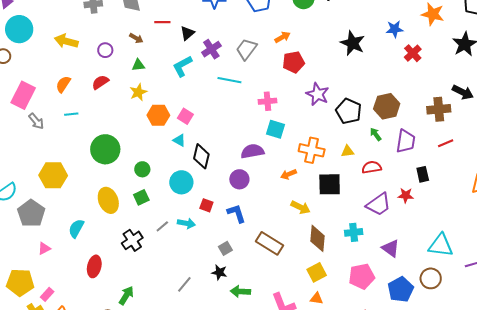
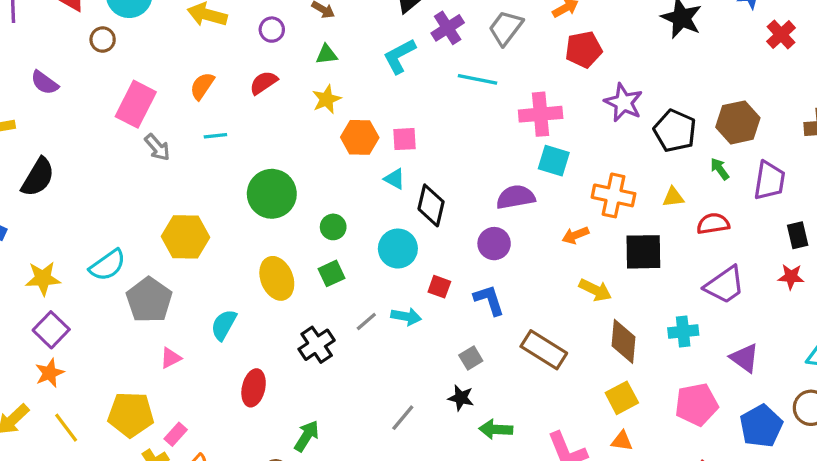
pink cross: (267, 101) -> (541, 114), size x1.4
pink square: (185, 116) -> (405, 139), turned -35
red star: (406, 195) -> (791, 277), moved

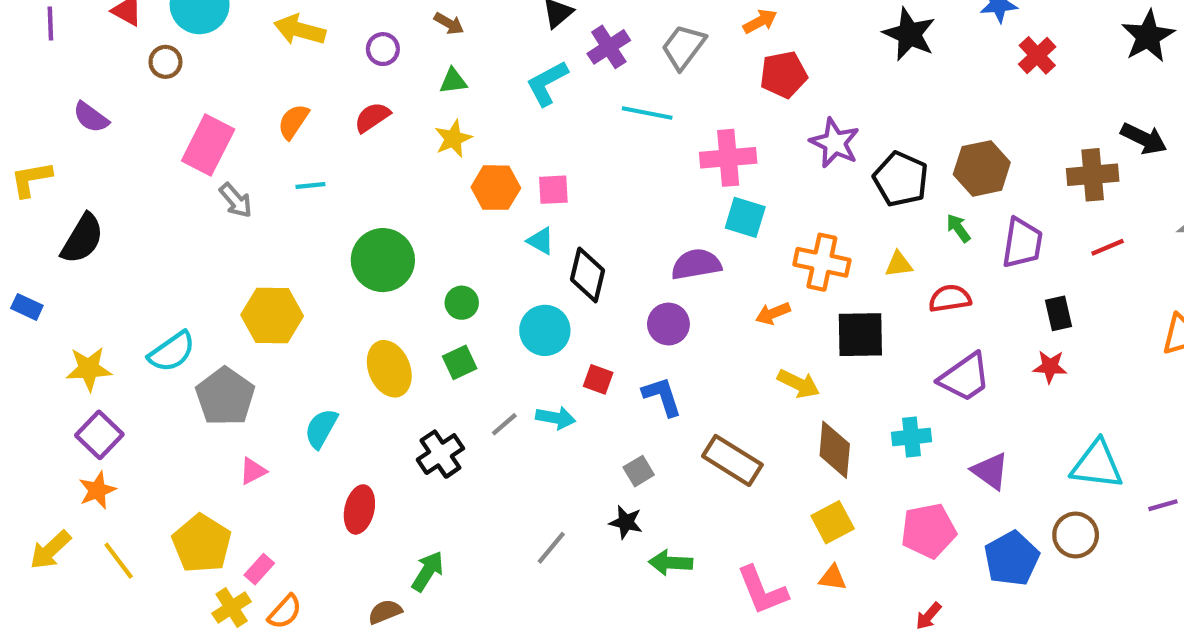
yellow pentagon: (131, 414) -> (202, 544), turned 30

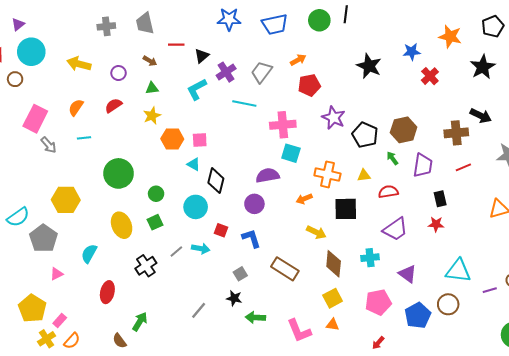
brown semicircle: (385, 612) -> (120, 341), turned -105

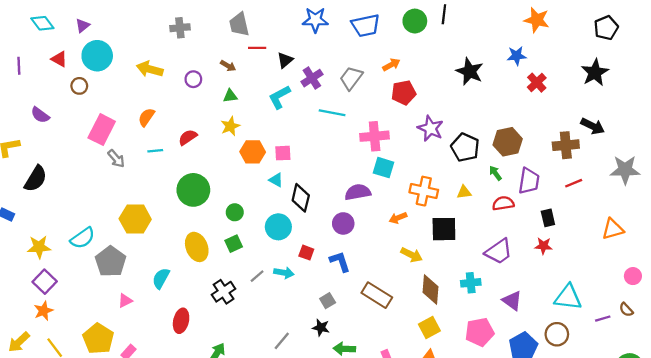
gray trapezoid: (145, 23) -> (239, 24), moved
orange star: (450, 37) -> (537, 20), moved
red semicircle: (113, 105) -> (188, 137), moved
red semicircle: (388, 192) -> (503, 203), moved

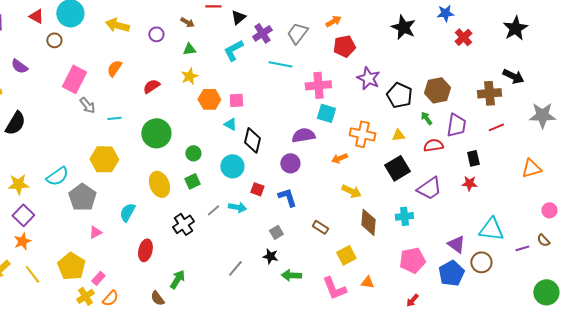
cyan line: (155, 151) -> (114, 118), moved
black square: (444, 229) -> (397, 168), moved, turned -30
brown rectangle: (377, 295) -> (320, 227), size x0.6
purple triangle: (512, 301) -> (456, 244), moved
yellow square: (429, 328) -> (346, 255), moved

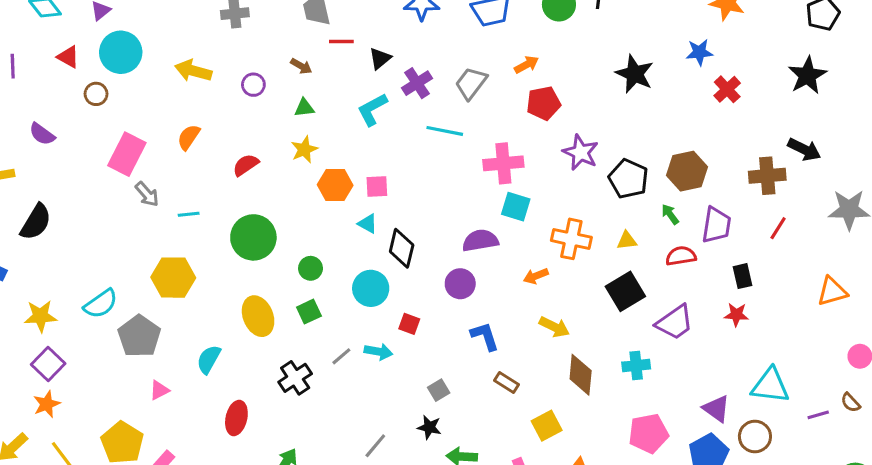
red line: (496, 127) -> (778, 228), turned -35
blue L-shape: (287, 197) -> (485, 336), moved

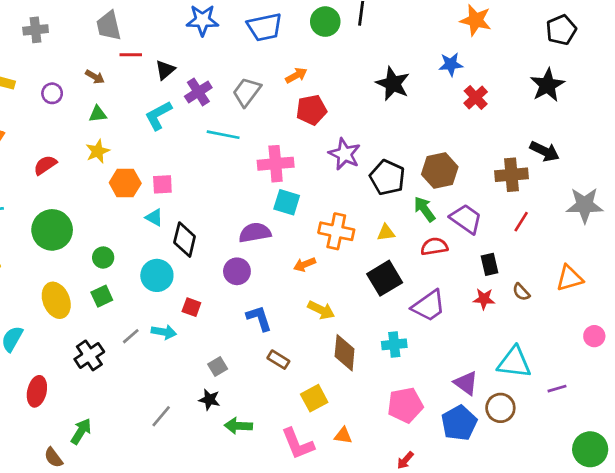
green arrow: (670, 214) -> (425, 209), size x1.4
purple trapezoid: (716, 225) -> (466, 219), turned -64
brown semicircle: (851, 403) -> (521, 292), moved

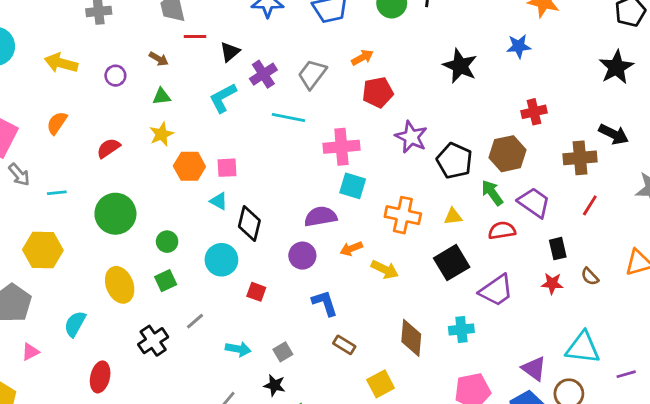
red cross: (476, 97) -> (534, 112), moved, turned 30
orange arrow: (305, 264) -> (351, 249), moved
yellow arrow: (321, 310) -> (385, 270), moved
cyan arrow: (164, 332) -> (238, 349), moved

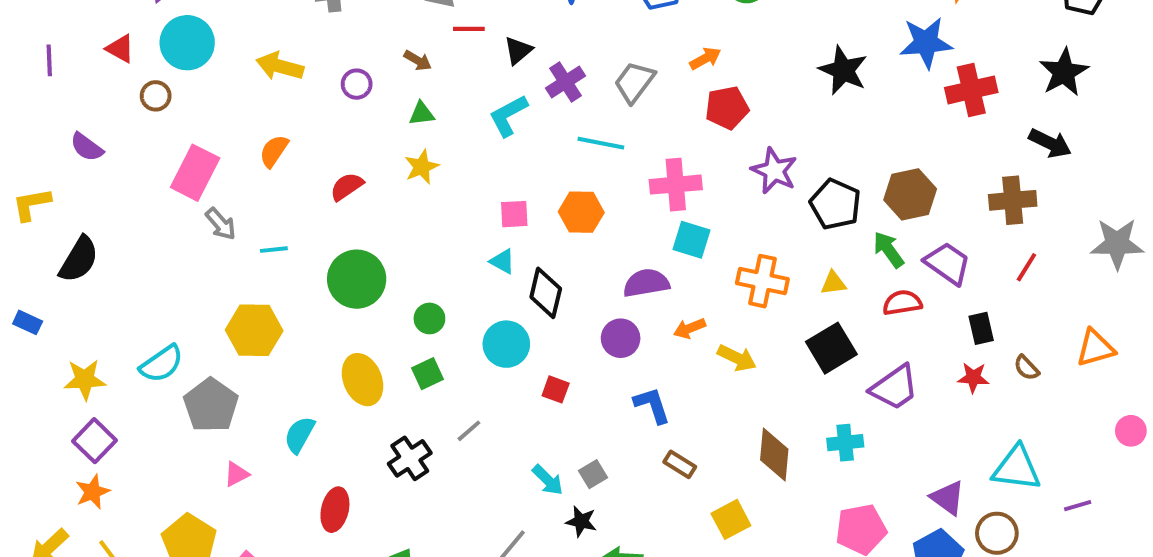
blue star: (519, 46) -> (926, 43), size x1.5
red cross: (534, 112) -> (971, 90), moved, size x1.4
black arrow: (614, 134) -> (1050, 143), moved
orange hexagon: (189, 166) -> (581, 212), moved
cyan arrow: (238, 349) -> (548, 480), moved, turned 35

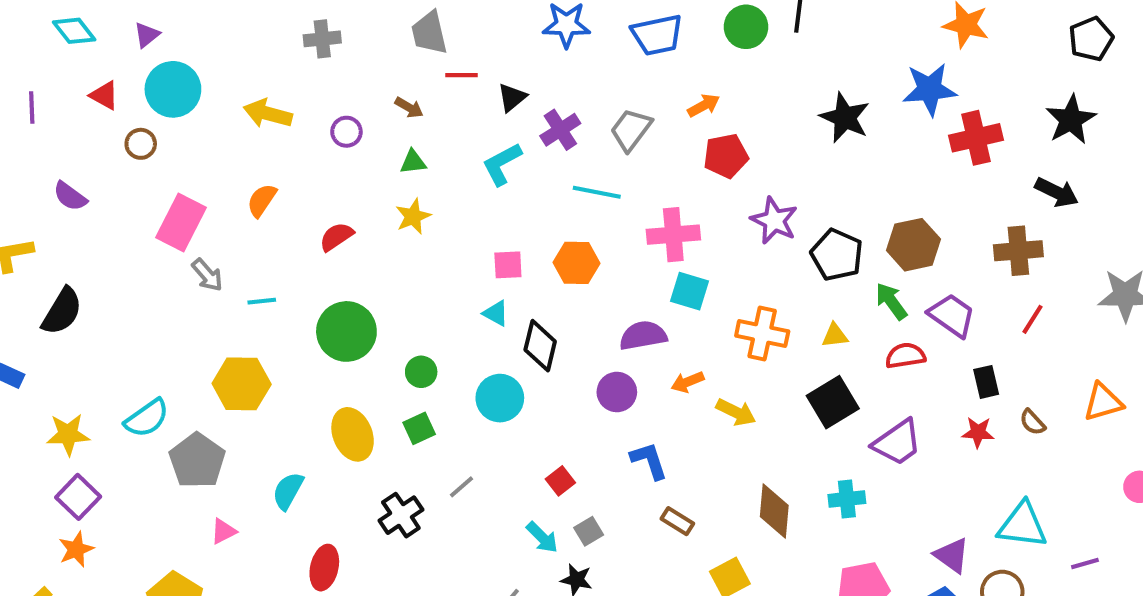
red square: (556, 389) -> (560, 481), moved, turned 32

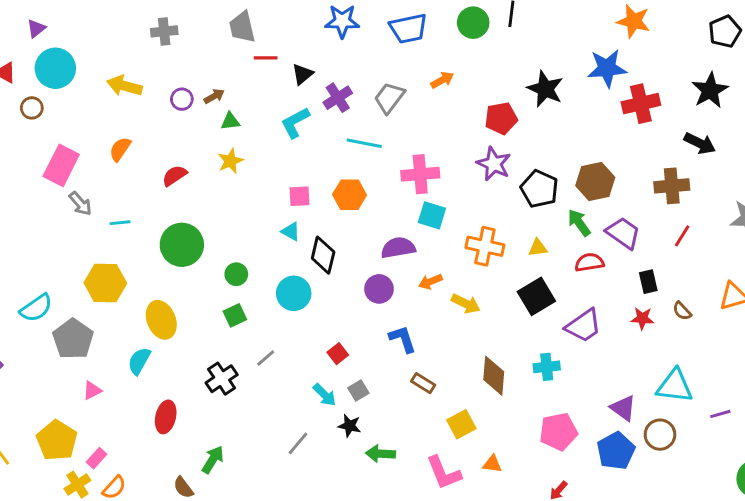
brown arrow: (409, 108) -> (214, 96), moved, turned -60
red pentagon: (726, 156) -> (501, 118), moved
yellow ellipse: (353, 434) -> (161, 320), moved

